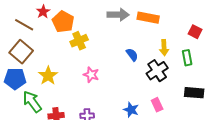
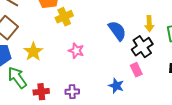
blue semicircle: (132, 55) -> (117, 31), size x1.5
pink rectangle: (157, 105) -> (136, 70), moved

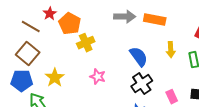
black cross: (142, 47) -> (142, 84), moved
pink rectangle: (136, 70) -> (172, 97), moved

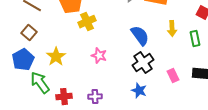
brown square: (28, 54) -> (29, 33), size x0.7
blue pentagon: (22, 81) -> (23, 60), turned -30

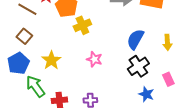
yellow arrow: (172, 29) -> (167, 42), moved
blue semicircle: (140, 36) -> (135, 39), turned -115
blue star: (139, 91) -> (146, 94), moved

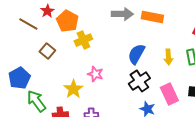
brown square: (24, 36) -> (47, 51), moved
yellow star: (51, 60) -> (73, 89), moved
pink rectangle: (168, 79) -> (169, 94), size x1.5

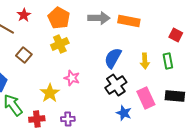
orange pentagon: (67, 21) -> (59, 18), moved

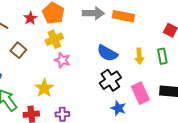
red star: (24, 15) -> (30, 18), moved
blue semicircle: (113, 58) -> (107, 53), turned -90
pink star: (72, 78) -> (62, 60), moved

